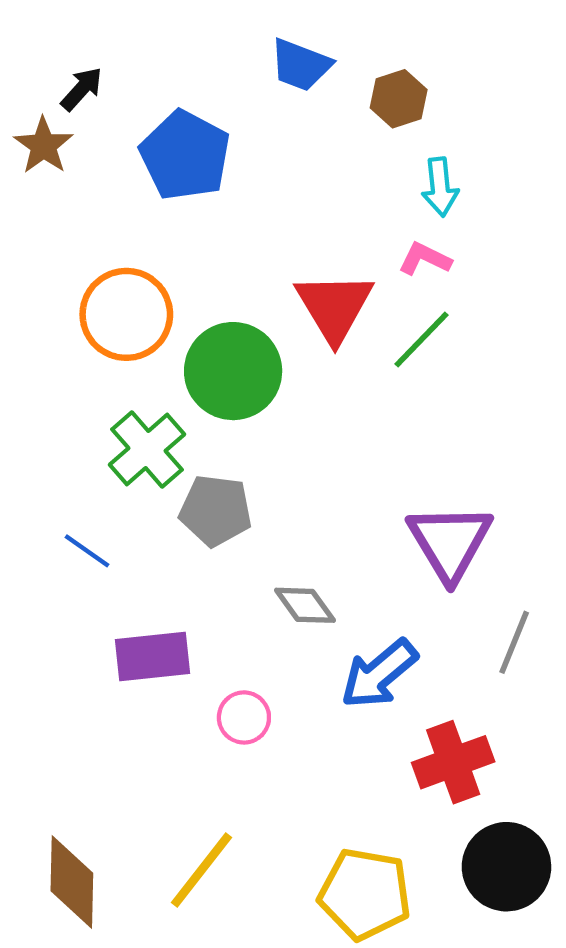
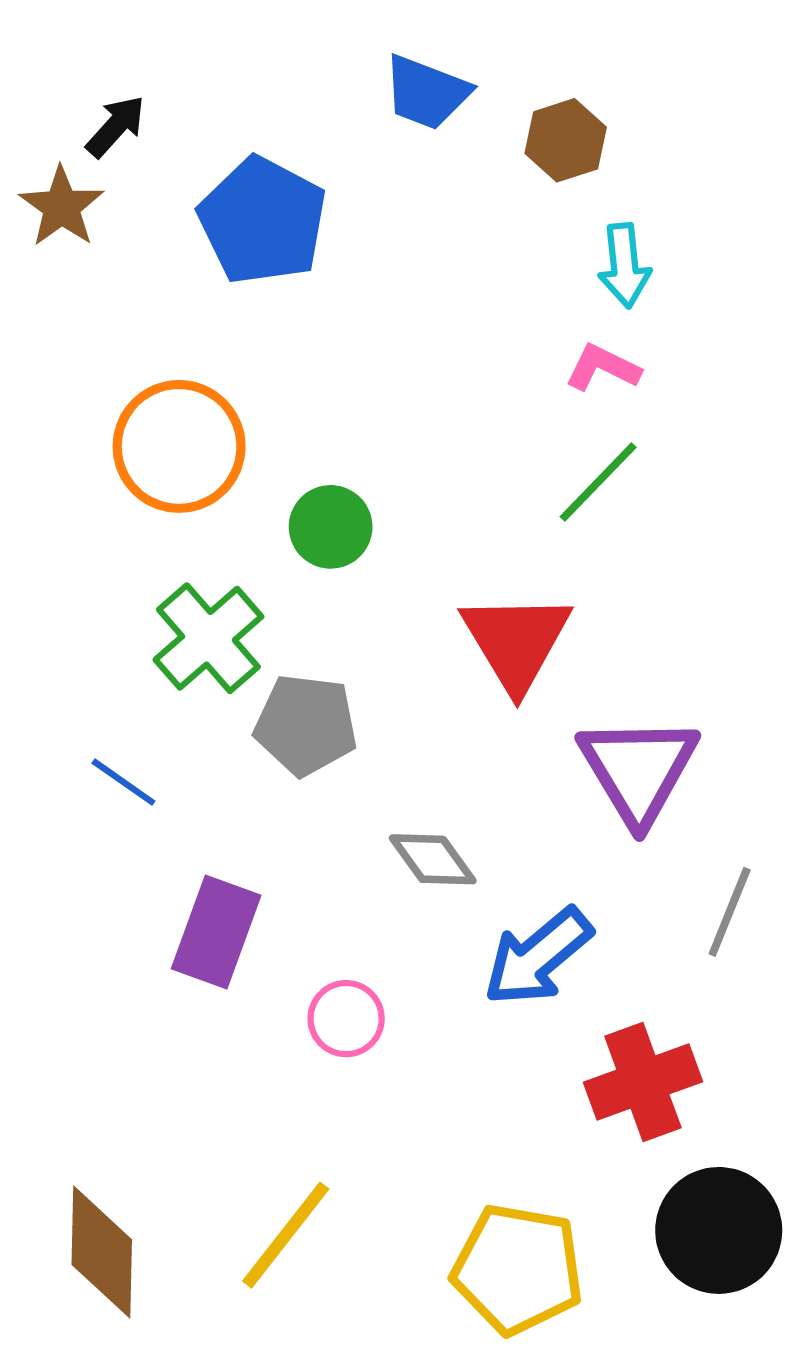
red triangle: (334, 307) -> (516, 641), moved
green circle: (233, 371) -> (331, 527), size x0.6
purple rectangle: (152, 656) -> (216, 932), turned -64

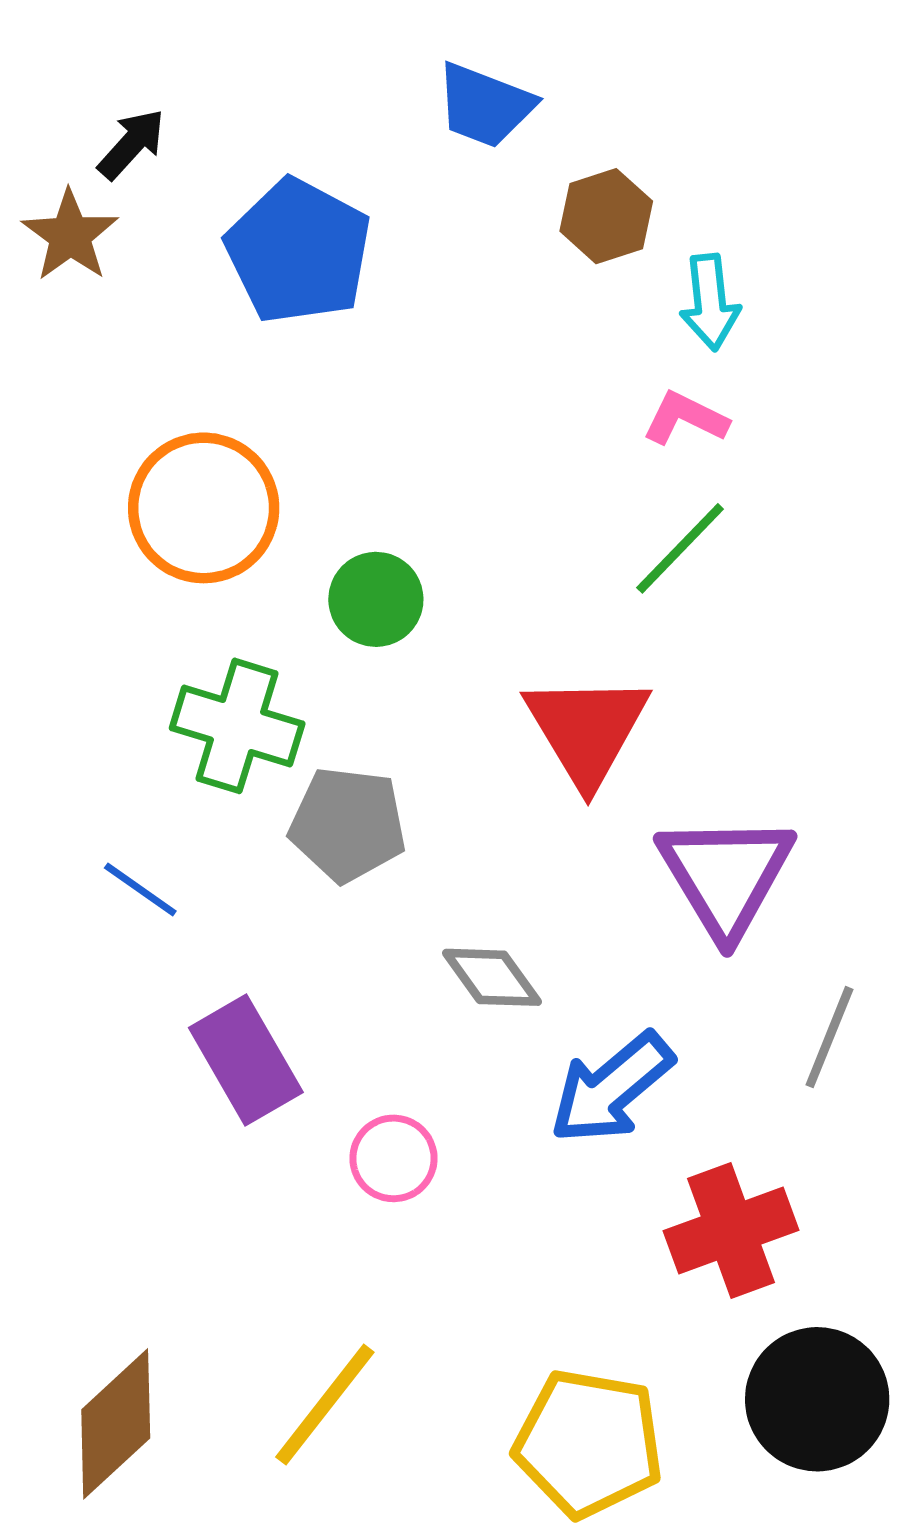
brown hexagon: (566, 140) -> (606, 216), moved
green cross: (208, 638) -> (237, 726), turned -32
purple rectangle: (216, 932) -> (246, 1060), turned -50
brown diamond: (102, 1252) -> (116, 1424), turned 46

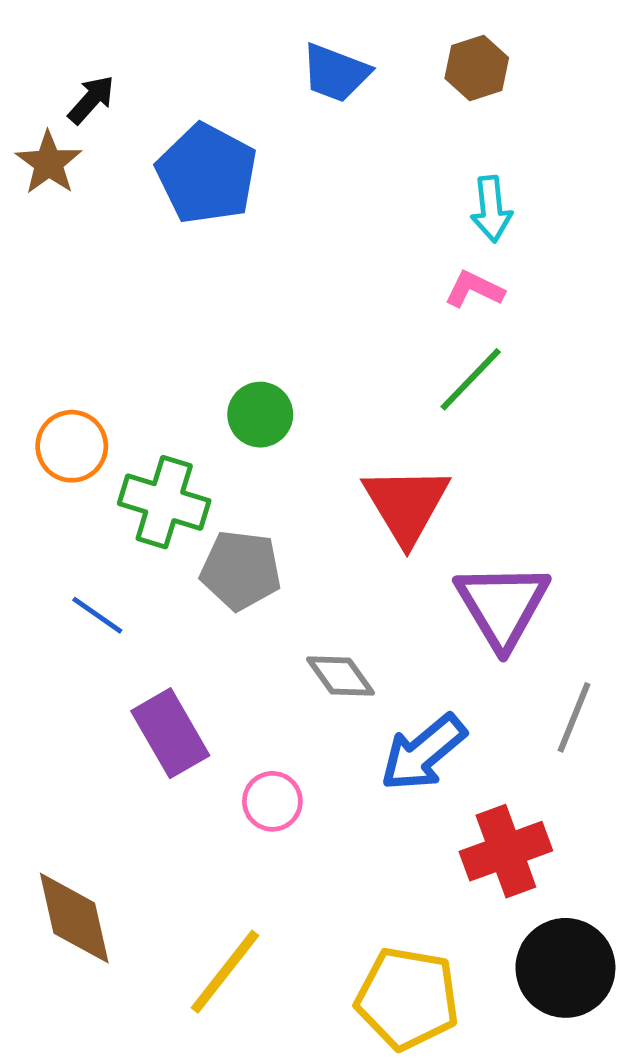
brown hexagon: (606, 216) -> (477, 68), moved
orange circle: (204, 508) -> (72, 446), moved, size x0.7
brown diamond: (116, 1424) -> (74, 918), moved, turned -60

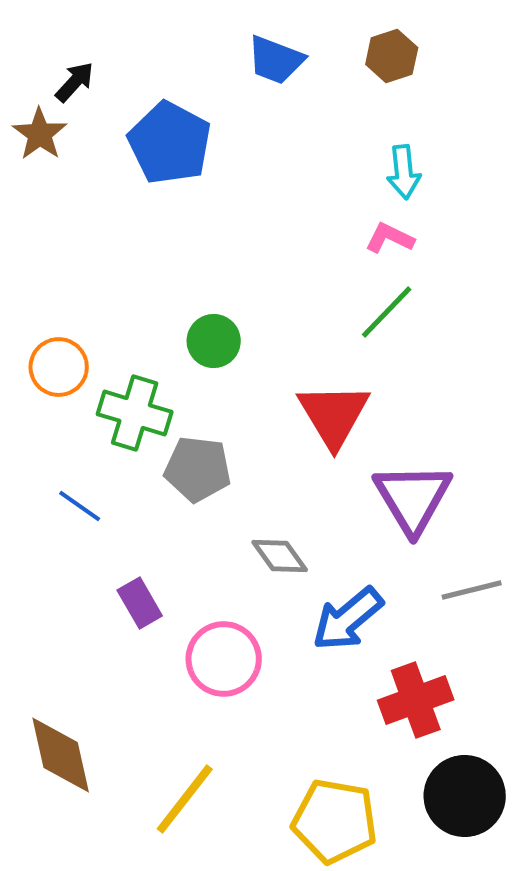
gray line: (574, 717) -> (472, 590), turned 54
purple rectangle: (170, 733) -> (140, 603), size x0.7
pink circle: (272, 801) -> (224, 659), size x1.5

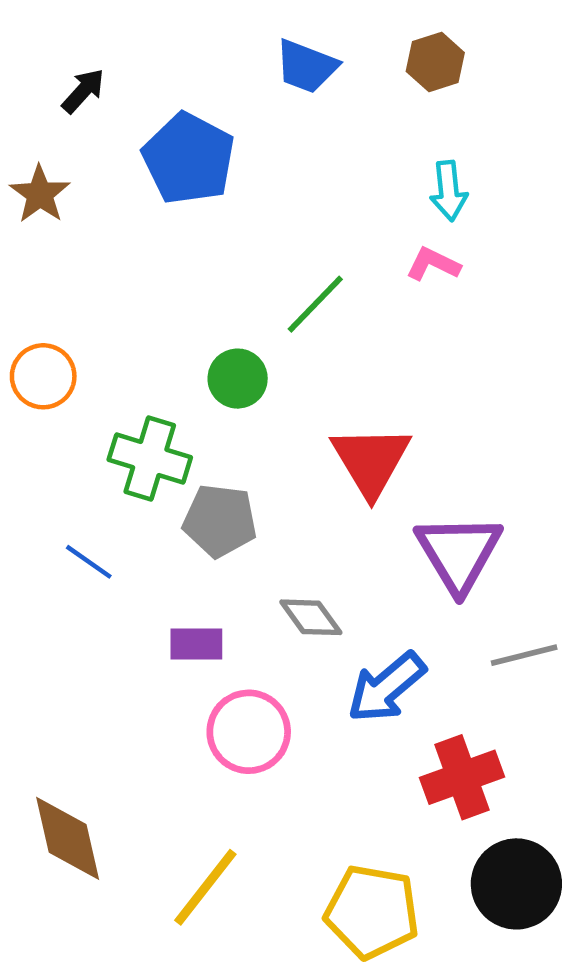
brown star: (40, 134) -> (40, 194), moved
green line: (387, 312) -> (315, 304), moved
orange circle: (59, 367) -> (43, 376), moved
purple rectangle: (140, 603) -> (196, 644), moved, turned -60

